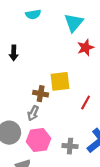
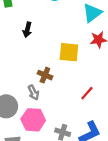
yellow square: (60, 81) -> (69, 52), moved
gray arrow: (33, 113) -> (34, 93), turned -64

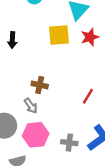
yellow square: (69, 52) -> (59, 35), moved

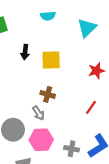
yellow square: (59, 35) -> (51, 60), moved
red star: (90, 37) -> (97, 71), moved

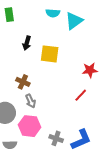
cyan triangle: (87, 28) -> (74, 21), moved
brown cross: (48, 94) -> (23, 82), moved
red line: (91, 107) -> (81, 95), moved

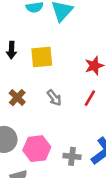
brown cross: (23, 82) -> (17, 98), turned 32
gray arrow: (31, 101) -> (54, 98), moved

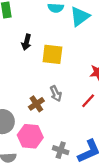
brown cross: (17, 98) -> (36, 104), moved

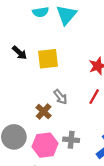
black arrow: (26, 42) -> (20, 53), turned -49
gray cross: (61, 150) -> (71, 140), moved

